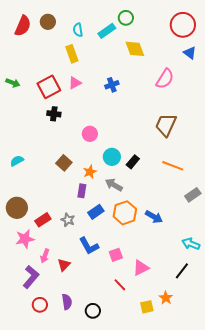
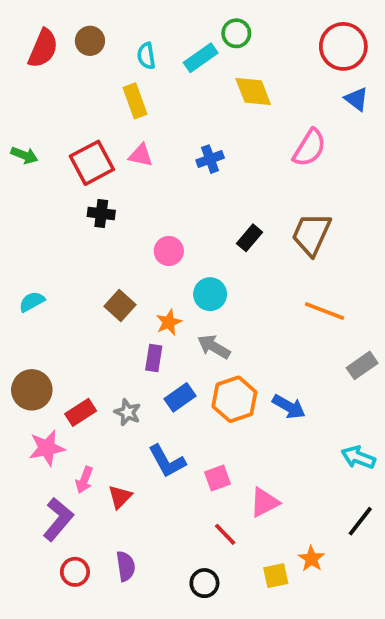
pink triangle: (75, 83) -> (141, 155), turned 40
black rectangle: (133, 162) -> (249, 238), moved
black line: (182, 271) -> (360, 521), moved
black circle: (93, 311) -> (204, 583), moved

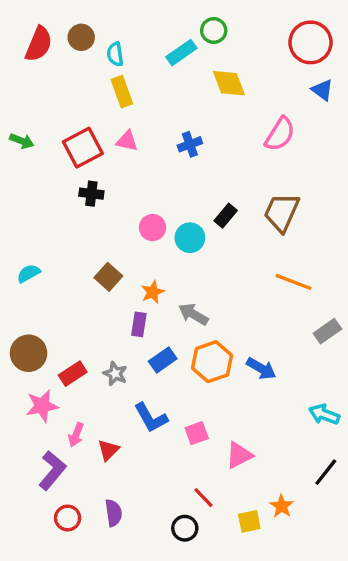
cyan semicircle: (146, 56) -> (115, 54), moved
cyan circle: (210, 294) -> (190, 238), moved
red line: (225, 534) -> (203, 498), moved

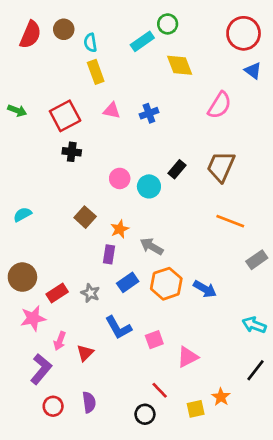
pink triangle: (127, 141) -> (112, 111), moved

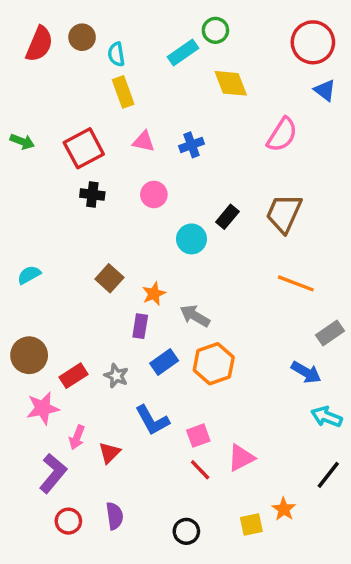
pink circle: (120, 178) -> (154, 194), moved
blue arrow: (205, 289) -> (306, 372), moved
red line: (160, 390) -> (200, 470), moved

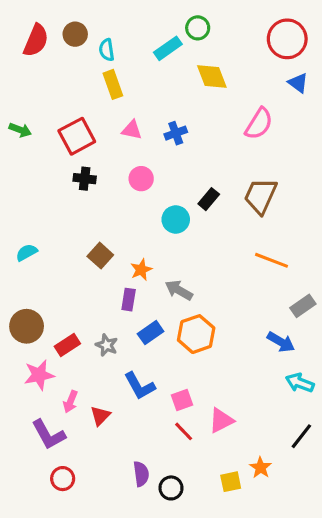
purple L-shape: (53, 473) -> (49, 435), turned 111
purple semicircle: (115, 516) -> (141, 474), moved

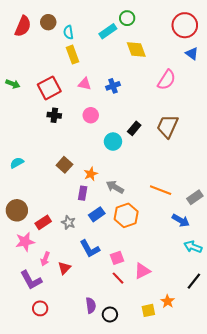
orange line: (271, 260) -> (161, 190), moved

